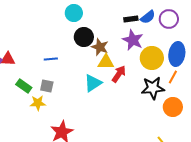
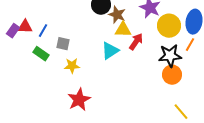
blue line: (51, 59) -> (43, 31), moved, turned -56
gray square: (47, 86) -> (63, 44), moved
yellow star: (38, 103) -> (72, 66), moved
orange circle: (173, 107) -> (172, 75), moved

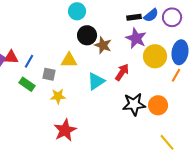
yellow triangle: (123, 30) -> (69, 60), moved
black star: (170, 56) -> (134, 104), moved

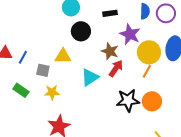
blue semicircle: (151, 15) -> (145, 11), turned -49
black rectangle: (134, 17) -> (110, 13), moved
brown star: (103, 45) -> (110, 51), moved
orange line: (176, 75) -> (147, 71), moved
green rectangle: (27, 84) -> (21, 90), moved

